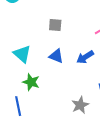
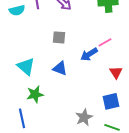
blue arrow: (85, 57) -> (89, 54), moved
green star: (31, 82) -> (35, 94), turned -30

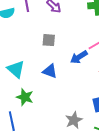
green star: (35, 94) -> (25, 97), turned 30

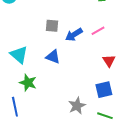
blue arrow: (79, 57) -> (74, 35), moved

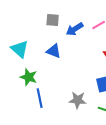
gray star: (77, 106) -> (78, 100), turned 30
blue line: (15, 107) -> (40, 98), moved

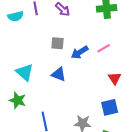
green star: (29, 77) -> (18, 100), moved

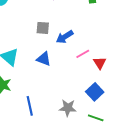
pink line: (104, 48) -> (83, 54), moved
blue square: (110, 107) -> (95, 92), turned -30

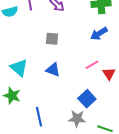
blue arrow: (65, 37) -> (99, 34), moved
blue square: (95, 92) -> (87, 99), moved

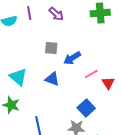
blue arrow: (99, 34) -> (72, 58), moved

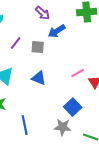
purple line: (29, 13) -> (16, 43), moved, turned 48
blue arrow: (72, 58) -> (57, 31), moved

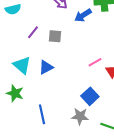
blue arrow: (57, 31) -> (83, 15), moved
blue triangle: (39, 78) -> (46, 67), moved, turned -49

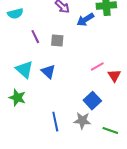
purple line: (33, 32) -> (35, 37), turned -64
blue triangle: (46, 67) -> (48, 72), turned -49
blue line: (42, 114) -> (55, 122), moved

